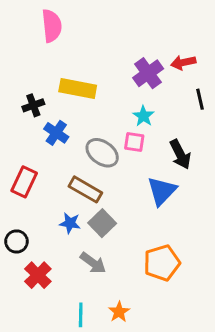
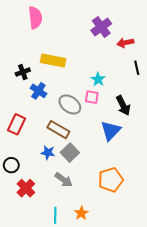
purple cross: (148, 73) -> (101, 27), moved

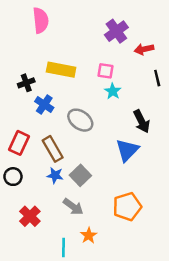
pink square: (92, 97) -> (106, 71), moved
brown rectangle: (58, 130) -> (53, 149), moved, turned 30
black circle: (11, 165) -> (13, 177), moved
orange star: (81, 213) -> (89, 235), moved

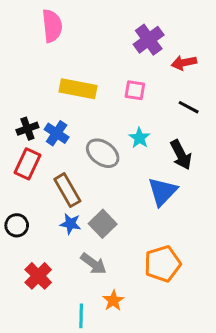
black line: (157, 78) -> (189, 107), moved, turned -49
black cross: (26, 83) -> (27, 129), moved
cyan star: (113, 91) -> (139, 138), moved
red rectangle: (19, 143) -> (27, 164), moved

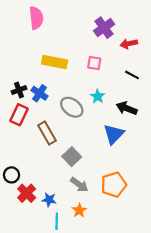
black arrow: (181, 155) -> (127, 108), turned 138
blue star: (70, 224) -> (49, 200), moved
black circle: (17, 225) -> (12, 175), moved
gray arrow: (93, 264) -> (79, 185), moved

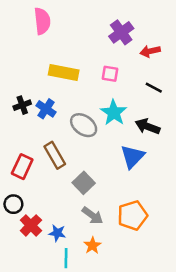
cyan star: (98, 96) -> (114, 113), size x1.5
red rectangle: (19, 115) -> (22, 167), moved

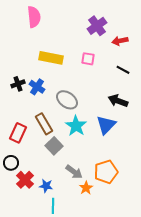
cyan star: (114, 113) -> (76, 126), moved
gray square: (84, 183) -> (54, 146), moved
orange star: (92, 245) -> (86, 188), moved

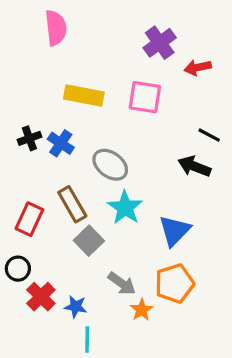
pink square: (88, 59) -> (145, 97), size x1.5
black line: (123, 70) -> (209, 135), moved
blue triangle: (106, 125) -> (175, 231), moved

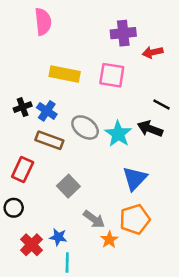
purple cross: (160, 43) -> (123, 33), turned 30
brown rectangle: (72, 204) -> (49, 140), moved, turned -40
cyan star: (125, 208) -> (118, 134), moved
red cross: (41, 297) -> (32, 245), moved

